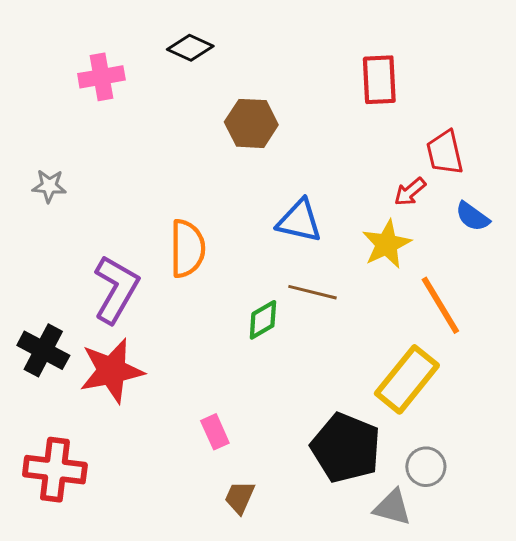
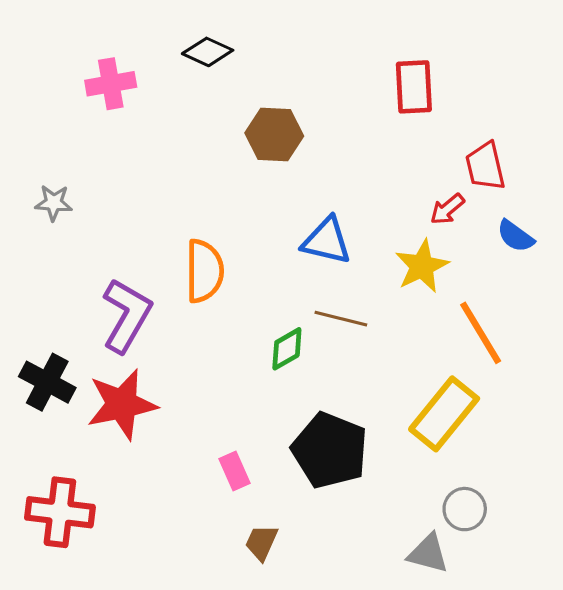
black pentagon: (346, 448) -> (330, 450), moved

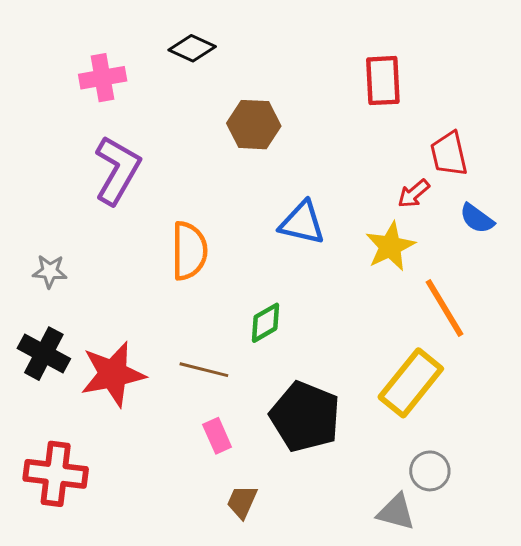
gray star: (54, 203) -> (50, 271), moved
purple L-shape: (127, 315) -> (117, 170), moved
brown line: (341, 319) -> (204, 370), moved

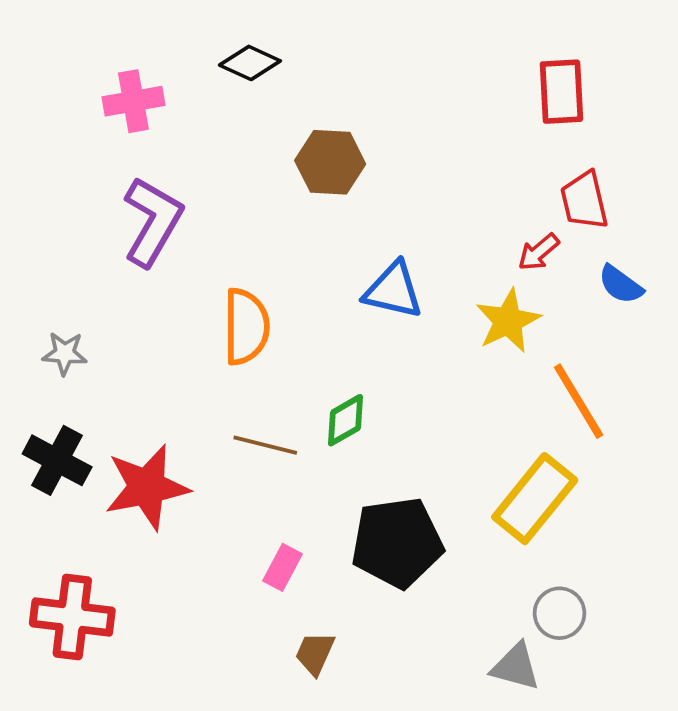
red rectangle: (383, 81) -> (561, 92), moved
brown line: (204, 370) -> (265, 445), moved
black pentagon: (305, 417) -> (397, 543), turned -30
pink rectangle: (217, 436) -> (282, 567), turned 52

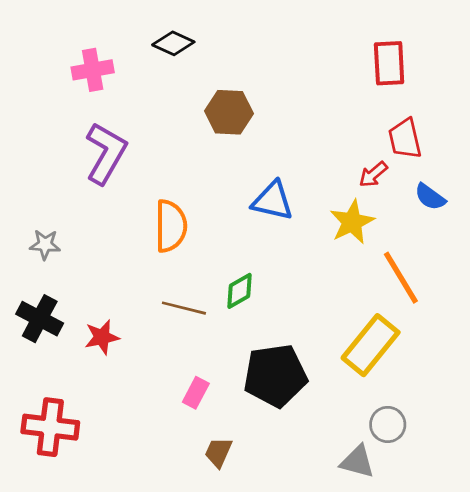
red star: (147, 487) -> (102, 337), size x0.6

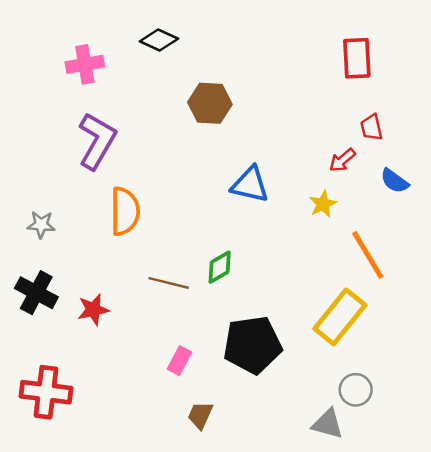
red trapezoid: (405, 139) -> (371, 127), size x0.7
yellow star: (352, 222) -> (323, 204), size x0.7
orange semicircle: (171, 226) -> (125, 211), moved

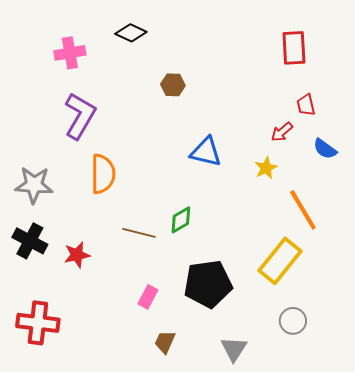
brown hexagon: (210, 103) -> (173, 85), size x0.7
gray star: (41, 225) -> (34, 185), size x1.6
gray triangle: (328, 424) -> (234, 349), moved, turned 48

